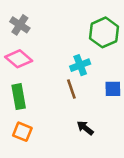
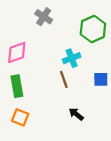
gray cross: (20, 25) -> (44, 17), moved
pink diamond: (19, 59) -> (17, 53), turned -60

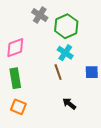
green hexagon: (93, 29) -> (66, 26), moved
cyan cross: (72, 58) -> (65, 53), turned -35

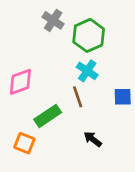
pink diamond: (15, 48) -> (20, 82), moved
green rectangle: (15, 78) -> (48, 116), moved, turned 66

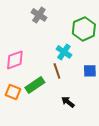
green hexagon: (89, 35) -> (84, 29), moved
orange square: (24, 143) -> (13, 92), moved

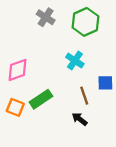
green hexagon: (84, 29) -> (85, 22), moved
brown line: (57, 71) -> (84, 96), moved

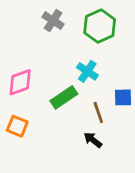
green rectangle: (41, 99) -> (64, 97), moved

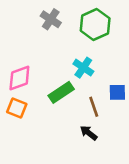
orange square: (17, 126) -> (17, 108), moved

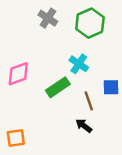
orange square: (17, 108) -> (16, 138), moved, turned -30

